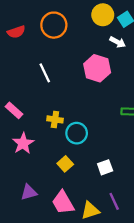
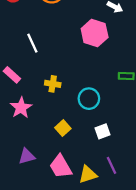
white line: (45, 73) -> (32, 43), moved
cyan circle: (77, 133) -> (89, 99), moved

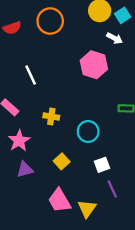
purple triangle: (27, 156) -> (25, 169), moved
purple line: (112, 165) -> (112, 189), moved
yellow triangle: (88, 174) -> (87, 209), turned -36

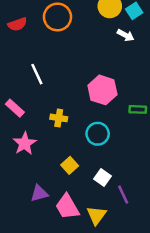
pink hexagon: (94, 65) -> (102, 90), moved
white square: (102, 165) -> (102, 178), moved, turned -35
purple triangle: (25, 169) -> (39, 193), moved

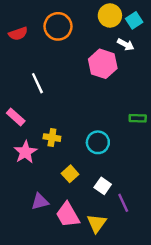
pink hexagon: (102, 90) -> (103, 64), moved
yellow cross: (59, 118) -> (52, 138), moved

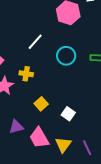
white line: (37, 83) -> (35, 42), moved, turned 66
cyan circle: (98, 142) -> (66, 56), moved
purple line: (123, 203) -> (87, 148), moved

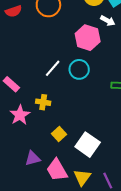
cyan circle: (66, 56) -> (79, 69), moved
white square: (68, 114) -> (88, 145), size x1.6

